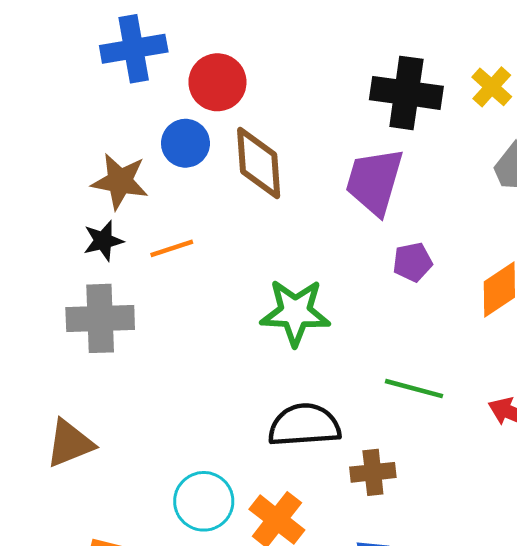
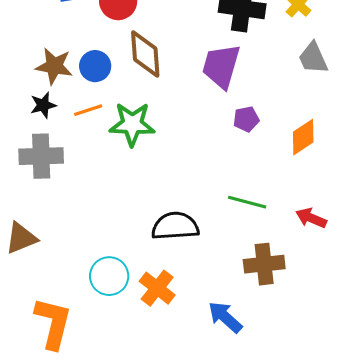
blue circle: (185, 143) -> (95, 66), moved
green star: (295, 312) -> (132, 124), moved
brown cross: (373, 472) -> (264, 264), moved, size x1.4

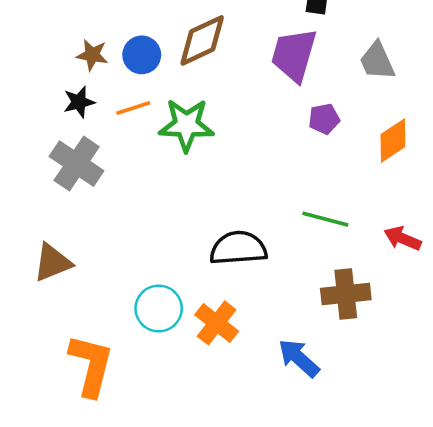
brown diamond: (145, 54) -> (202, 40), turned 69
gray trapezoid: (313, 58) -> (377, 61), moved
brown star: (54, 66) -> (92, 55), size x0.7
gray cross: (41, 156) -> (77, 164), turned 36

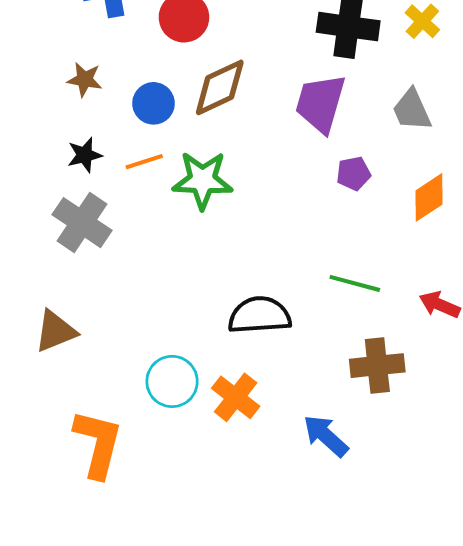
brown star: (92, 55) -> (85, 80), moved

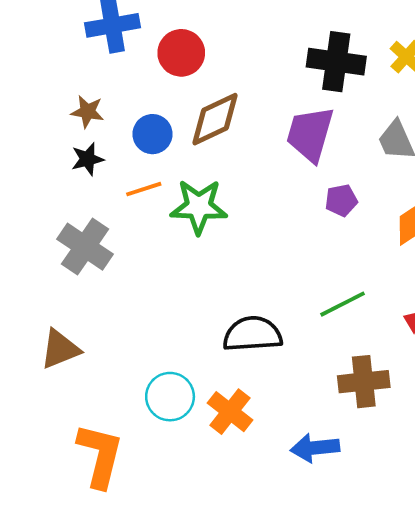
black star: (85, 155) -> (88, 159), moved
green line: (355, 283) -> (342, 304), turned -42
blue arrow: (326, 436) -> (315, 448), turned -48

